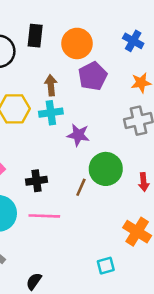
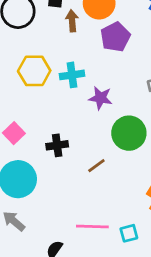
brown arrow: (51, 85) -> (72, 21), moved
brown line: (81, 187) -> (96, 166), moved, turned 30
pink line: (44, 216) -> (92, 227), moved

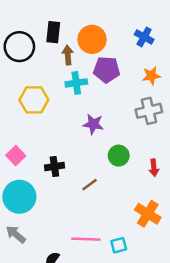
purple pentagon: (115, 37) -> (107, 70), turned 30
cyan cross: (72, 75) -> (76, 83), moved
green circle: (129, 133) -> (119, 156), size x0.7

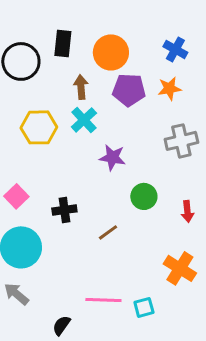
brown arrow: (68, 55) -> (81, 87), moved
orange star: (151, 76) -> (169, 88), moved
cyan cross: (76, 83) -> (84, 120), moved, turned -35

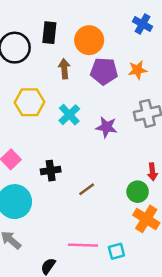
blue cross: (175, 49) -> (143, 24), moved
cyan cross: (84, 120) -> (69, 115), moved
purple star: (112, 157) -> (107, 127), moved
green circle: (144, 196) -> (138, 192), moved

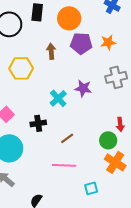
brown arrow: (64, 69) -> (51, 51), moved
cyan cross: (69, 115) -> (58, 98), moved
pink line: (83, 245) -> (64, 165), moved

